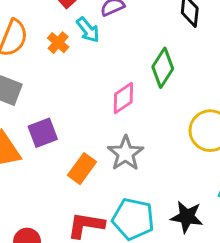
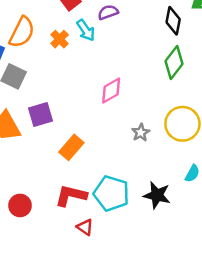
green diamond: (163, 68) -> (174, 62), moved
gray star: (126, 153) -> (141, 132), moved, size x0.6

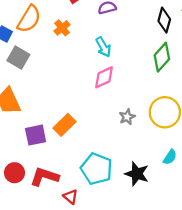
cyan arrow: (86, 30) -> (103, 47), moved
purple square: (41, 114) -> (36, 135), moved
red L-shape: (71, 196) -> (44, 177), moved

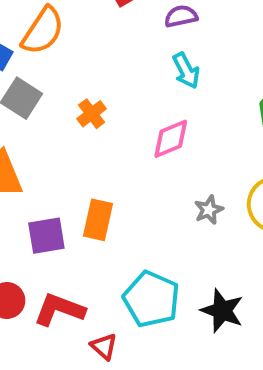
orange cross: (62, 28) -> (92, 114), moved
cyan arrow: (103, 47) -> (186, 71), moved
orange rectangle: (65, 125) -> (98, 220), turned -35

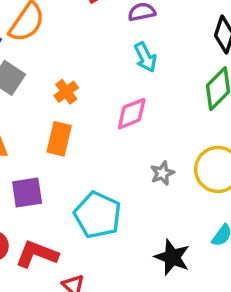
orange rectangle: (98, 220) -> (59, 139), moved
cyan pentagon: (151, 299) -> (98, 215), moved

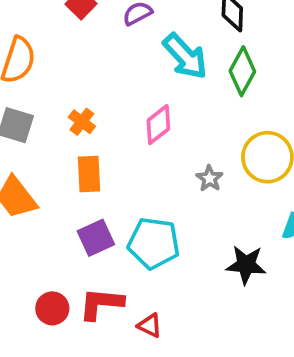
cyan arrow: (145, 57) -> (185, 56), moved, size x1.5
purple square: (27, 192) -> (96, 238), moved

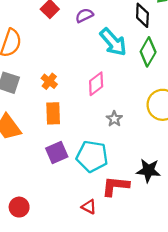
gray star: (209, 178) -> (114, 119), moved
red L-shape: (101, 304) -> (115, 186), moved
red circle: (52, 308) -> (19, 207), moved

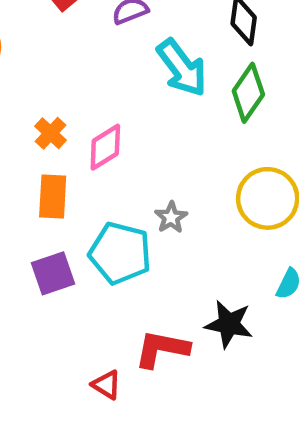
pink diamond: (96, 84) -> (105, 147), moved
cyan pentagon: (92, 156) -> (120, 253), moved

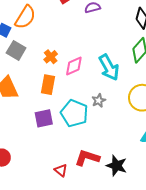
cyan arrow: (182, 68) -> (109, 67), moved
black star: (229, 324) -> (117, 166), moved

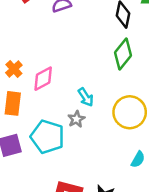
cyan arrow: (109, 67) -> (86, 97), moved, size x0.6

